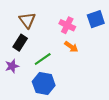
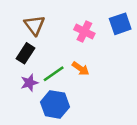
orange arrow: (71, 47) -> (81, 69), moved
purple star: (12, 66) -> (29, 83), moved

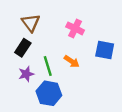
blue square: (120, 24) -> (105, 50), moved, turned 30
green line: (54, 74) -> (48, 66), turned -72

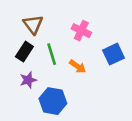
blue square: (105, 50) -> (113, 54), turned -36
green line: (48, 66) -> (52, 54), moved

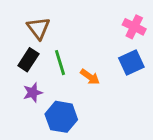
pink cross: (81, 31) -> (134, 27), moved

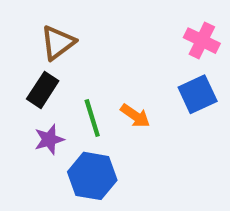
brown triangle: (38, 28) -> (58, 43), turned 30
green line: (60, 63) -> (92, 118), moved

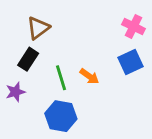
purple star: (49, 139) -> (15, 92), moved

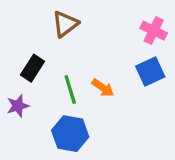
brown triangle: (38, 28) -> (65, 24), moved

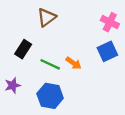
green line: (70, 89) -> (50, 64), turned -48
purple star: (18, 106) -> (13, 85), moved

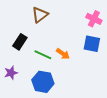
blue square: (107, 51) -> (92, 44), turned 36

